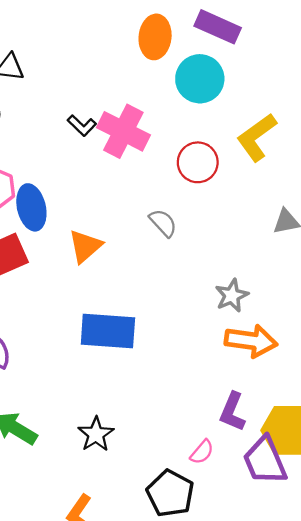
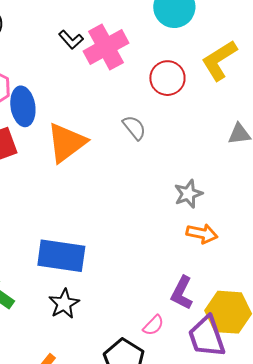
pink cross: (123, 131) -> (106, 47), turned 30
orange triangle: (85, 246) -> (66, 143), size x1.4
blue rectangle: (108, 331) -> (61, 256), moved
orange arrow: (251, 341) -> (202, 234), size x0.7

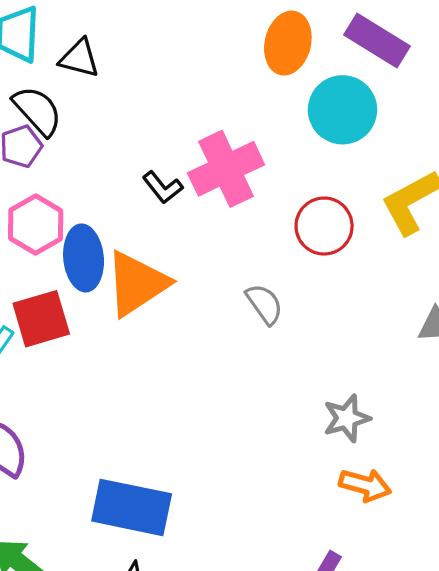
black L-shape: (71, 40) -> (163, 187), moved
orange triangle: (66, 143) -> (137, 283), moved

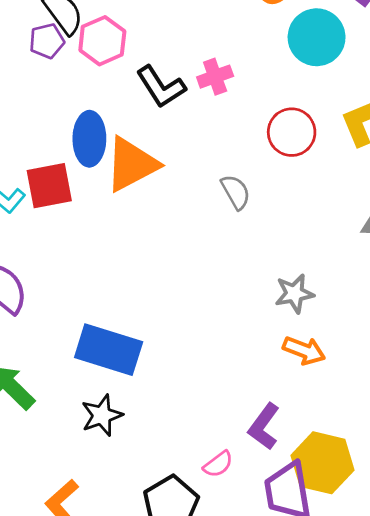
pink cross: (226, 169) -> (215, 77), size x0.6
black L-shape: (163, 187) -> (161, 87), size x1.5
pink hexagon: (36, 224) -> (102, 41), moved

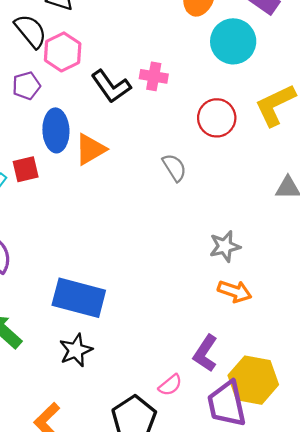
purple pentagon: (47, 41) -> (26, 86), moved
pink cross: (215, 77) -> (154, 76), turned 32
orange triangle: (131, 164) -> (90, 149), size x0.7
red square: (49, 186) -> (26, 169), size x0.7

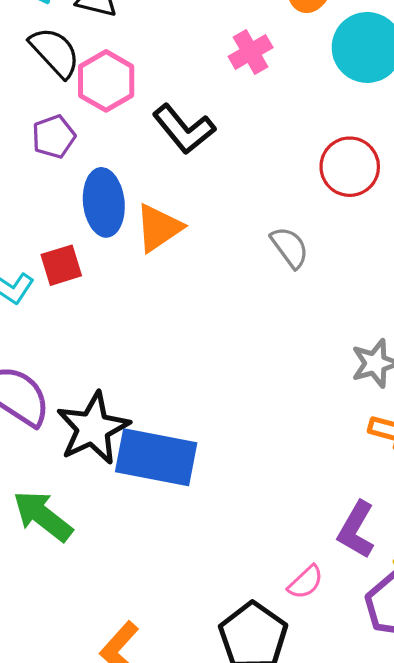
pink cross: (154, 76) -> (251, 52), moved, turned -36
black star: (76, 350) -> (93, 428), moved, size x1.4

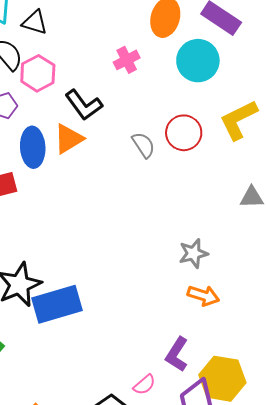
orange triangle: (159, 228) -> (69, 139), moved
gray semicircle: (290, 247) -> (143, 145), moved
blue rectangle: (156, 457) -> (57, 304), turned -30

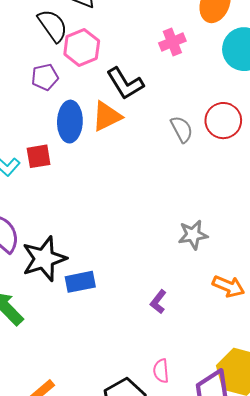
gray star: (193, 253) -> (193, 235), moved
blue rectangle: (57, 304) -> (80, 282), size x0.6
purple L-shape: (177, 354) -> (158, 302), moved, size x0.7
pink semicircle: (144, 385) -> (161, 371), turned 120

